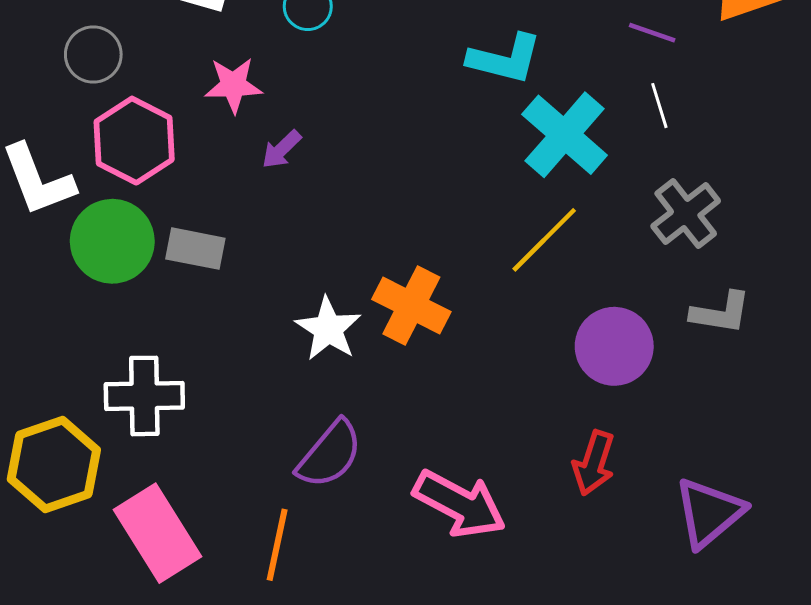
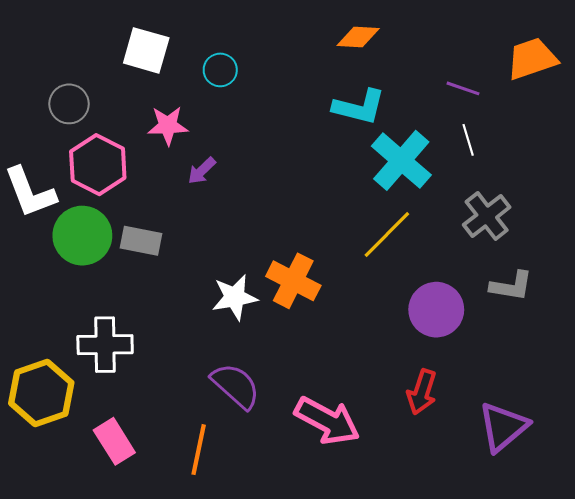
white star: (328, 329) -> (235, 297), turned 30
purple semicircle: (330, 454) -> (236, 386), turned -88
pink rectangle: (157, 533) -> (114, 441), size x0.7

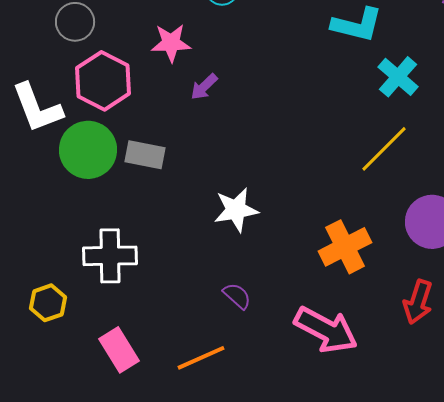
cyan cross: (401, 160) -> (398, 77), size x0.7
orange cross: (293, 281) -> (345, 247), moved, turned 36
purple semicircle: (236, 386) -> (237, 296), size x0.6
yellow hexagon: (41, 393) -> (48, 303), size x0.6
orange line: (199, 450) -> (201, 358), turned 54

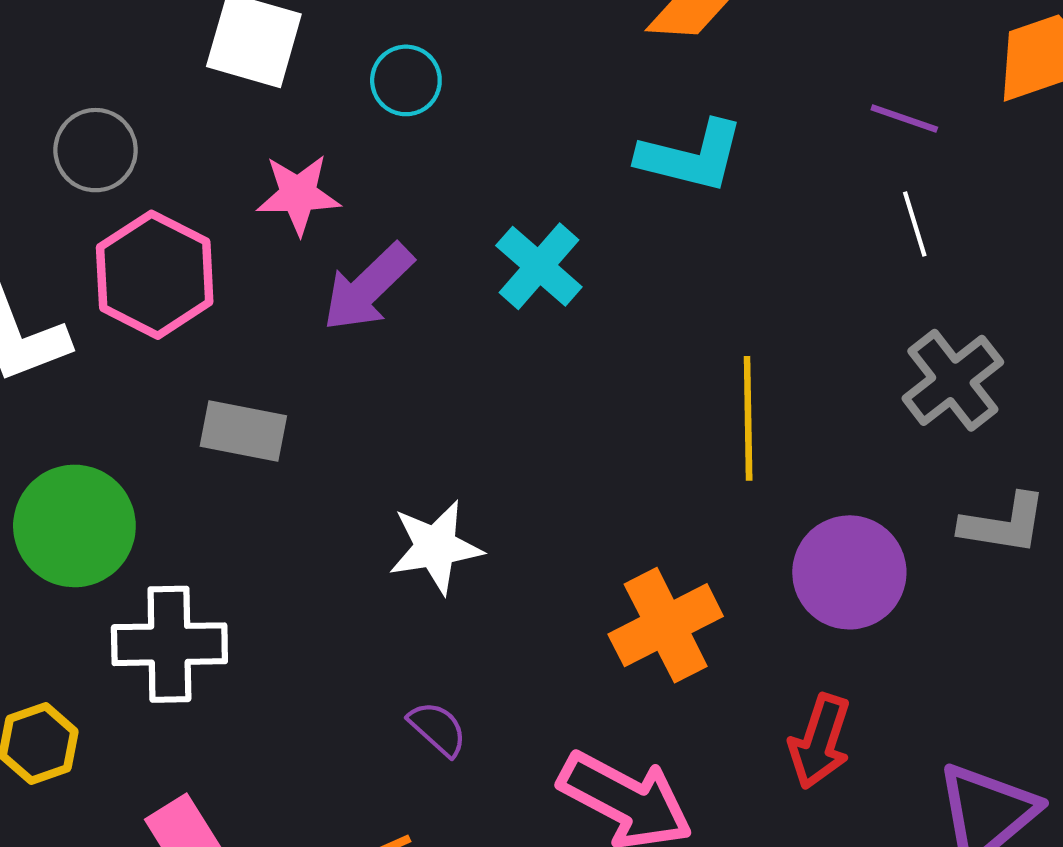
cyan cross: (398, 77) -> (539, 266), moved
purple arrow: (204, 87) -> (368, 287), size x1.6
yellow line: (384, 149) -> (748, 418), turned -46
green circle: (88, 150) -> (74, 526), moved

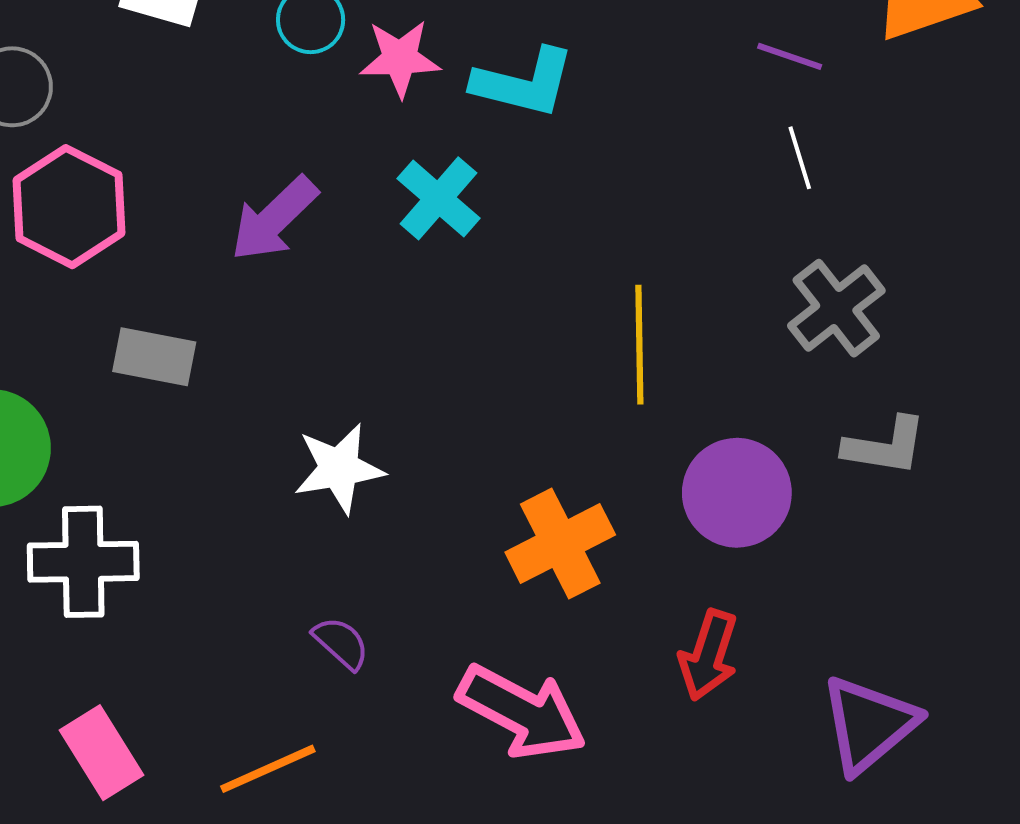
cyan L-shape: (691, 156) -> (524, 83), moved
pink star: (298, 194) -> (400, 58), moved

